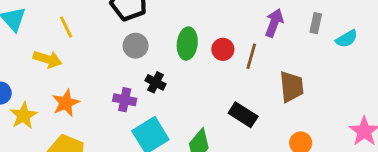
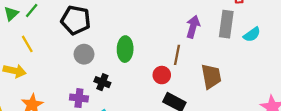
gray rectangle: (316, 23) -> (226, 24), size x1.6
red circle: (223, 49) -> (162, 75), moved

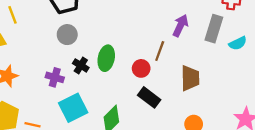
green ellipse: (125, 49) -> (106, 58), moved

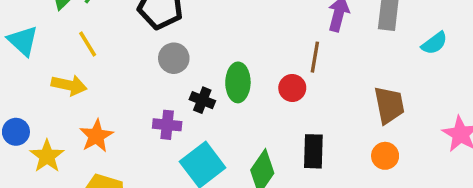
cyan semicircle: (238, 43) -> (434, 43), moved
brown trapezoid: (190, 78) -> (389, 105), moved
black rectangle: (149, 97) -> (313, 151), moved, turned 65

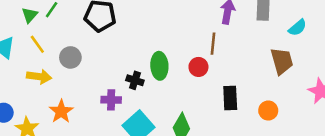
yellow line: (88, 44) -> (37, 44), moved
gray circle: (174, 58) -> (70, 57), moved
brown trapezoid: (389, 105) -> (282, 61), moved
black rectangle: (313, 151) -> (230, 98), moved

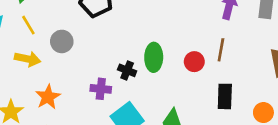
brown line: (213, 44) -> (221, 50), moved

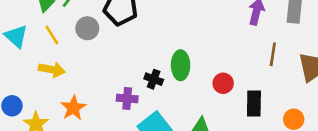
gray circle: (62, 41) -> (87, 28), moved
brown line: (221, 50) -> (273, 54), moved
red circle: (194, 62) -> (223, 83), moved

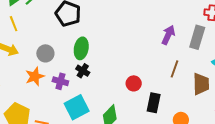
gray circle: (87, 28) -> (45, 53), moved
green ellipse: (181, 65) -> (81, 48), moved
orange star: (73, 108) -> (35, 76), moved

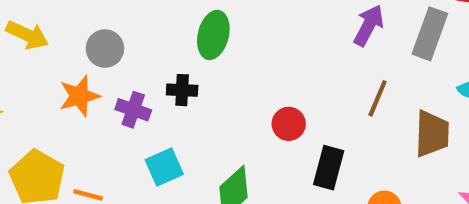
green ellipse: (81, 48) -> (213, 35), moved
black cross: (83, 71) -> (182, 90), turned -32
cyan square: (77, 107) -> (164, 167), size x0.7

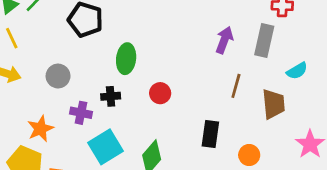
orange star: (79, 96) -> (40, 129), moved
red circle: (289, 124) -> (160, 93), moved
cyan square: (164, 167) -> (105, 147), size x1.4

